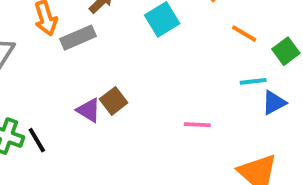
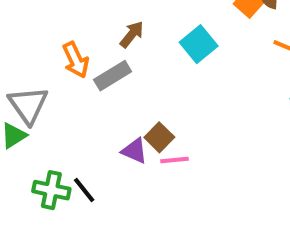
pink line: (197, 125) -> (175, 160), moved

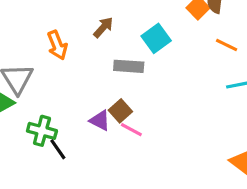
gray rectangle: (113, 76) -> (129, 66), moved, turned 32
pink line: (175, 160) -> (131, 130), turned 30
green cross: (51, 190) -> (42, 131), moved

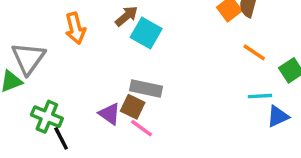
cyan square: (156, 38) -> (146, 33), moved, turned -32
gray rectangle: (129, 66) -> (146, 89), moved
brown square: (120, 111) -> (133, 107), turned -30

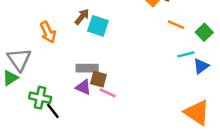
gray rectangle: (146, 89) -> (87, 68), moved

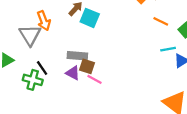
gray triangle: (19, 59) -> (30, 35), moved
black line: (53, 111) -> (42, 68), moved

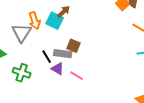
cyan square: (90, 18) -> (55, 21), moved
brown square: (87, 66) -> (74, 46), moved
black line: (42, 68) -> (47, 57), moved

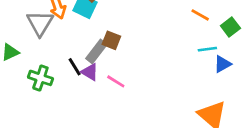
gray rectangle: (63, 54) -> (96, 51), turned -60
black line: (47, 57) -> (75, 67), moved

